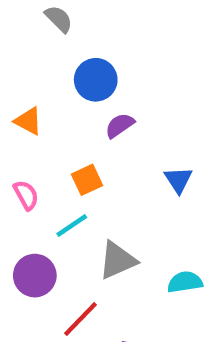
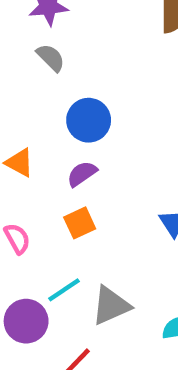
purple semicircle: (120, 125) -> (82, 174), moved
cyan line: (72, 226) -> (64, 290), moved

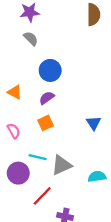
cyan line: (64, 290) -> (38, 157), turned 48

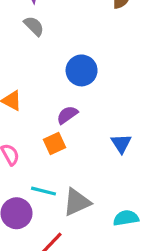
blue circle: (50, 70) -> (82, 70), moved
purple semicircle: (47, 98) -> (67, 115), moved

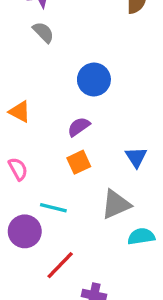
orange square: (55, 143) -> (79, 162), moved
gray triangle: (77, 202) -> (116, 204), moved

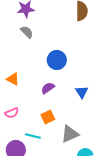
blue triangle: (136, 157) -> (82, 92), moved
orange square: (79, 162) -> (48, 117), moved
pink semicircle: (18, 169) -> (12, 113), turned 96

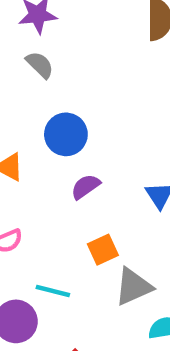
blue circle: (57, 60) -> (66, 134), moved
orange square: (48, 117) -> (103, 250), moved

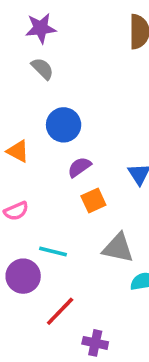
orange square: (103, 250) -> (93, 200), moved
gray triangle: (133, 287) -> (118, 248), turned 36

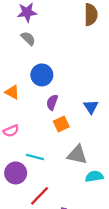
purple semicircle: (79, 167) -> (52, 102), turned -35

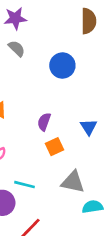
blue circle: (42, 75) -> (62, 66), moved

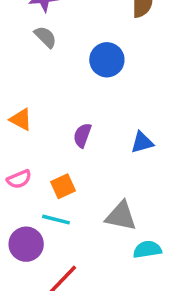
blue triangle: (89, 127) -> (142, 142), turned 48
orange square: (55, 147) -> (63, 186), moved

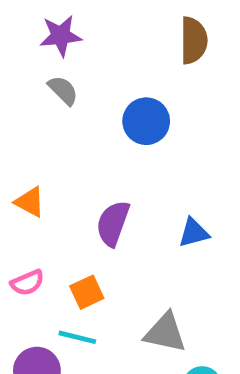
purple semicircle: (82, 135) -> (113, 223), size x1.4

